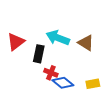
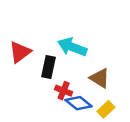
brown triangle: (86, 43) -> (100, 78), moved
yellow rectangle: (93, 84) -> (106, 109), moved, turned -32

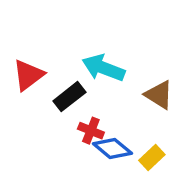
black rectangle: (49, 67) -> (69, 97), turned 40
brown triangle: (100, 78) -> (159, 95), moved

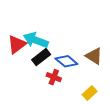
cyan arrow: (103, 68) -> (36, 40), moved
blue diamond: (112, 149) -> (66, 61), moved

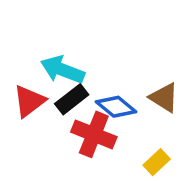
red triangle: (17, 44) -> (29, 101), moved
red cross: (54, 77) -> (94, 134), size x1.6

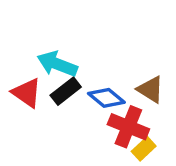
red triangle: (29, 101) -> (27, 93), turned -48
red cross: (94, 134) -> (128, 127), moved

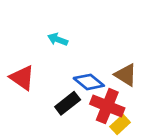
cyan arrow: (57, 64) -> (58, 39), moved, size x0.6
black rectangle: (66, 91) -> (68, 103), moved

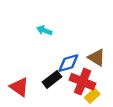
red triangle: (22, 78) -> (19, 87), moved
blue diamond: (89, 82) -> (68, 63), turned -55

